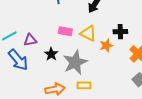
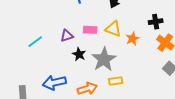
black cross: (120, 32) -> (156, 22), moved
purple triangle: (30, 40) -> (67, 36), moved
blue arrow: (18, 60) -> (54, 83), moved, turned 125

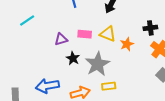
cyan line: (35, 42) -> (27, 20), moved

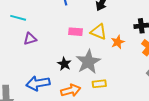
cyan line: (27, 20) -> (18, 18), turned 49
purple triangle: (61, 39) -> (30, 39), moved
black star: (73, 58) -> (64, 64), moved

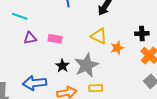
pink rectangle: (76, 32) -> (55, 39), moved

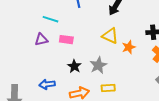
cyan line: (20, 16) -> (51, 19), moved
gray star: (86, 65) -> (98, 65), size x0.7
blue arrow: (35, 83) -> (47, 84), size x0.7

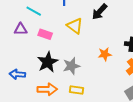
yellow triangle: (110, 36) -> (75, 26), moved
black star: (74, 66) -> (48, 62), size x1.5

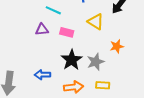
orange star: (105, 54) -> (117, 46), moved

